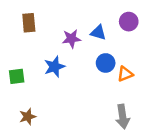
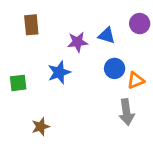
brown star: (28, 117) -> (41, 127), moved
gray arrow: (123, 117) -> (126, 112), moved

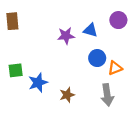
brown rectangle: (31, 25) -> (12, 21), moved
blue star: (59, 72) -> (38, 83), moved
brown star: (41, 127) -> (67, 95), moved

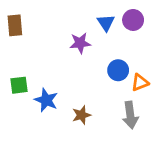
purple circle: (118, 20) -> (133, 20), moved
blue triangle: (90, 30) -> (106, 23), moved, turned 40
blue star: (38, 83) -> (46, 100), turned -30

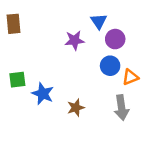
purple circle: (133, 20) -> (115, 39), moved

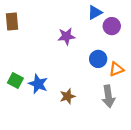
blue triangle: (99, 21) -> (95, 12), moved, turned 35
purple circle: (115, 39) -> (112, 26), moved
green square: (17, 80) -> (15, 80), moved, turned 35

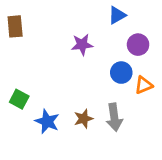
purple circle: (112, 26) -> (138, 45), moved
blue star: (38, 84) -> (47, 121), moved
gray arrow: (108, 96) -> (114, 117), moved

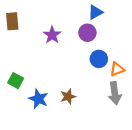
purple star: (82, 45) -> (52, 35), moved, turned -30
purple circle: (138, 45) -> (87, 33), moved
gray arrow: (114, 117) -> (115, 93), moved

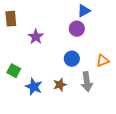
purple star: (52, 35) -> (36, 37), moved
blue circle: (99, 59) -> (72, 59), moved
gray arrow: (115, 93) -> (87, 82), moved

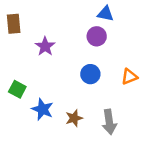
blue triangle: (84, 11) -> (105, 14), turned 40
gray arrow: (87, 82) -> (109, 122), moved
brown star: (60, 85) -> (74, 118), moved

